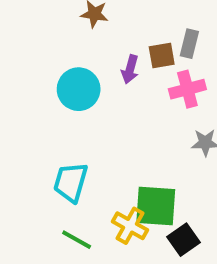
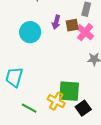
brown square: (162, 56) -> (72, 25), moved
pink cross: (187, 89) -> (85, 32), turned -36
cyan trapezoid: (71, 182) -> (14, 77), moved

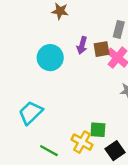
cyan trapezoid: (14, 77) -> (31, 113), turned 30
green square: (69, 91) -> (98, 130), size x0.6

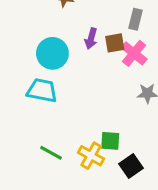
cyan trapezoid: (31, 113) -> (42, 90), moved, turned 55
green line: (49, 151) -> (51, 153), moved

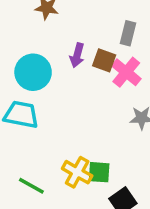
brown square: (115, 43) -> (104, 60), turned 30
yellow cross: (91, 156) -> (77, 172), moved

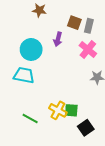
brown square: (104, 60) -> (74, 23), moved

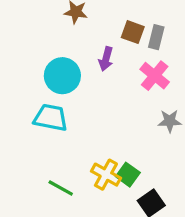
green square: (71, 110) -> (128, 175), turned 32

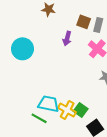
cyan circle: (62, 76) -> (22, 49), moved
cyan trapezoid: (51, 118) -> (48, 104), moved

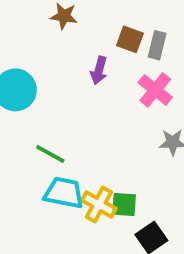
green square: (81, 110) -> (124, 204), turned -32
green line: (39, 118) -> (50, 154), moved

